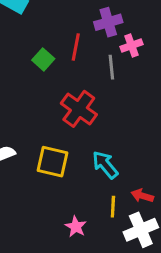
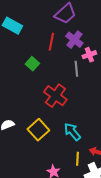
purple cross: (108, 22) -> (74, 40), turned -36
red line: (76, 47) -> (51, 42), moved
yellow square: (52, 162) -> (38, 130), turned 35

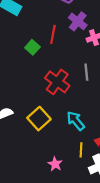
red line: (51, 42) -> (53, 34), moved
gray line: (76, 69) -> (86, 72), moved

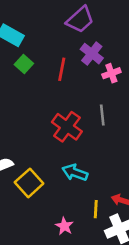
green square: (32, 47) -> (24, 64), moved
yellow square: (39, 119) -> (29, 183), moved
cyan arrow: (76, 121) -> (75, 173), moved, turned -30

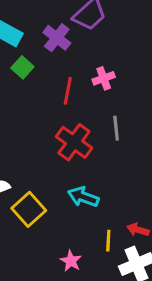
purple cross: (92, 54) -> (57, 38), moved
red line: (62, 69) -> (68, 91), moved
pink cross: (111, 73) -> (104, 78), moved

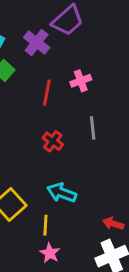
red cross: (74, 142) -> (53, 141), size x0.6
yellow line: (108, 241) -> (45, 225), moved

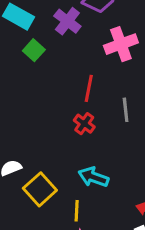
pink cross: (81, 81) -> (121, 44), moved, size x1.5
red line: (47, 93) -> (89, 88), moved

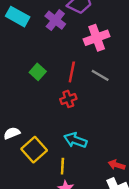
green square: (34, 50) -> (38, 72), moved
gray line: (126, 110) -> (100, 75), moved, turned -54
red cross: (84, 124) -> (68, 99), turned 35

